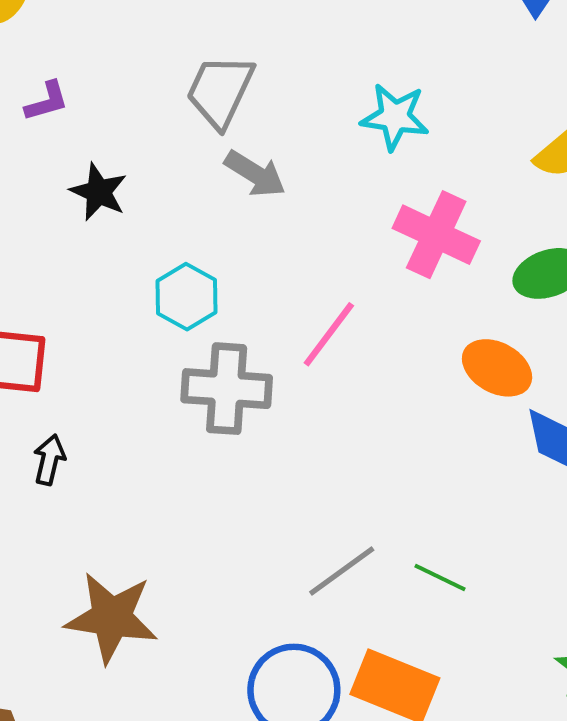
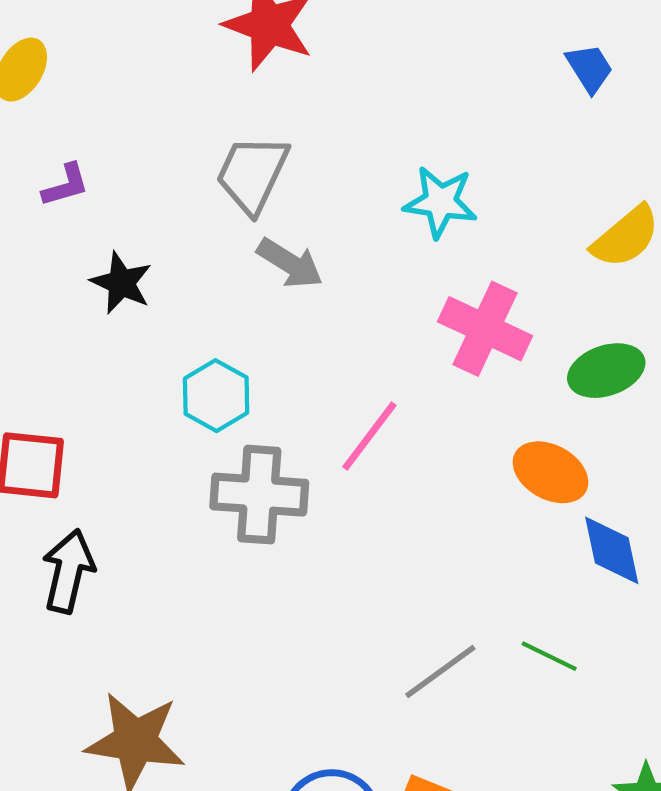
black arrow: (49, 460) -> (68, 571), size x1.5
gray line: (342, 571) -> (440, 672), moved
green line: (440, 577) -> (549, 656), moved

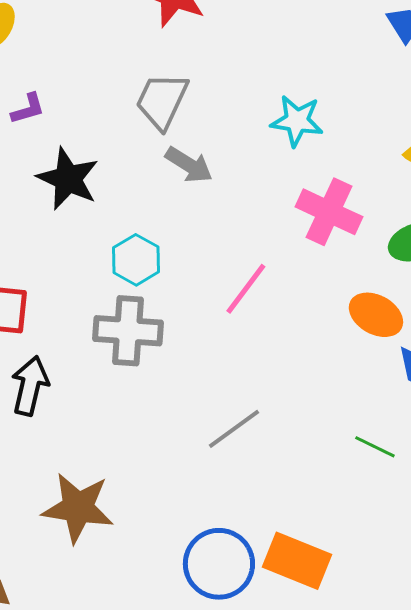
black star: (121, 283) -> (68, 179), size x1.4
gray cross: (259, 495) -> (128, 331), moved
gray line: (440, 672) -> (234, 429), moved

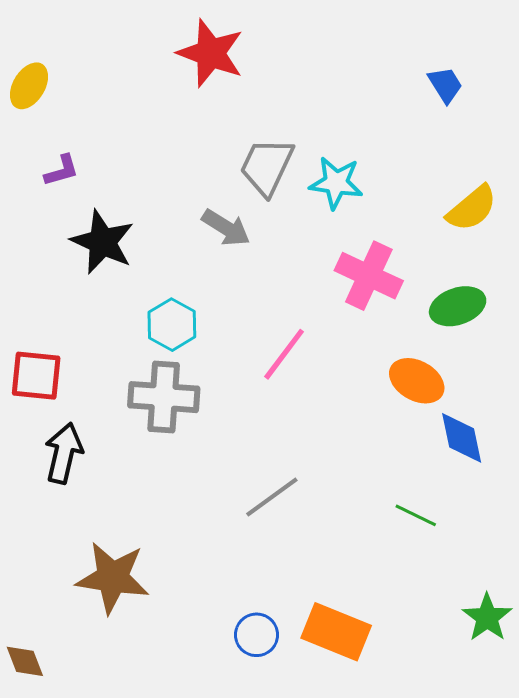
gray trapezoid: (162, 101) -> (267, 166), moved
blue circle: (219, 564) -> (257, 635), size x0.6

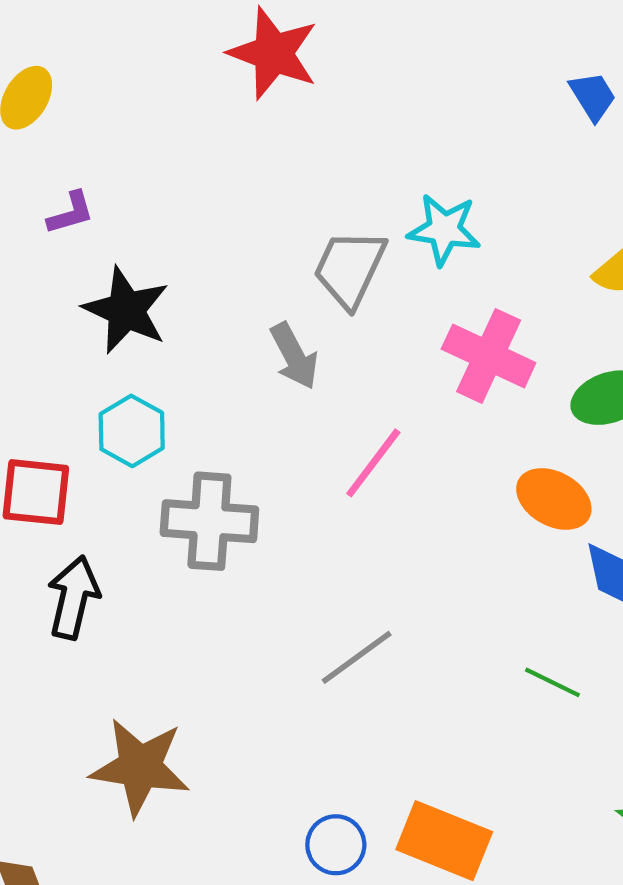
gray trapezoid: (267, 166) -> (350, 268), moved
gray arrow: (226, 228) -> (294, 356), moved, turned 30
cyan hexagon: (172, 325) -> (132, 431), moved

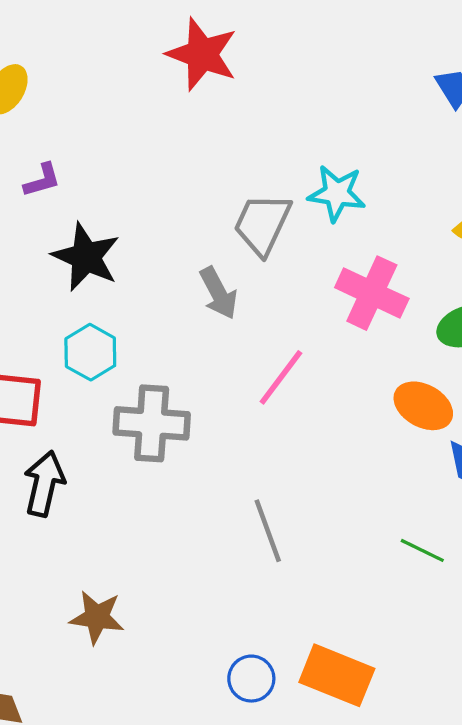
gray line: (357, 657) -> (268, 531), turned -74
brown star: (140, 767) -> (97, 617), size x0.7

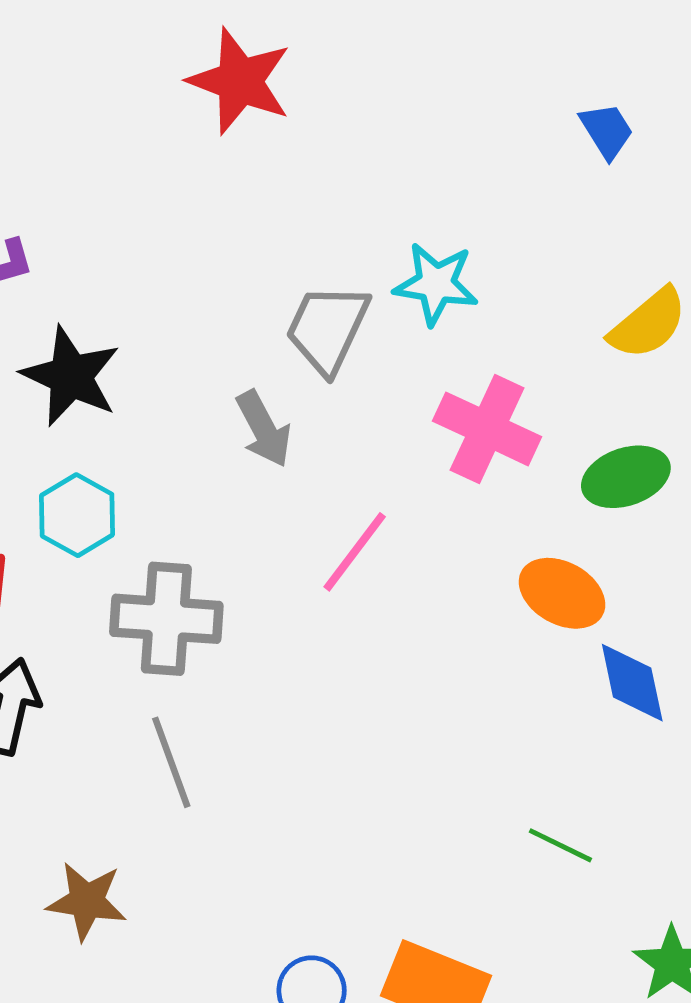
gray line: (268, 531) -> (171, 762), moved
green line: (422, 550) -> (560, 845), moved

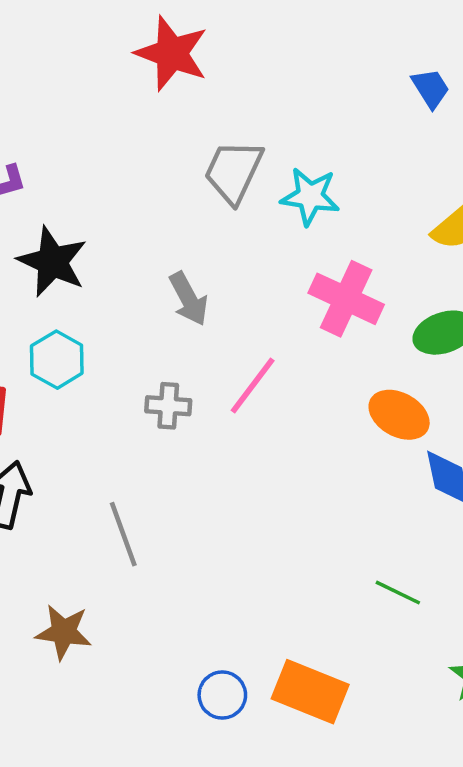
gray trapezoid: (328, 328) -> (234, 172), moved
gray cross: (166, 619) -> (168, 406), moved, size x0.6

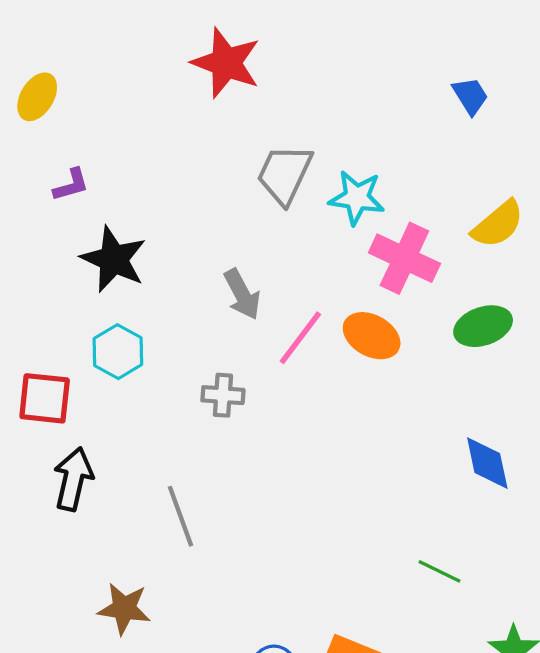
pink cross: (346, 299) -> (404, 258), moved
pink line: (253, 385) -> (300, 338), moved
orange ellipse: (399, 415) -> (372, 336), moved

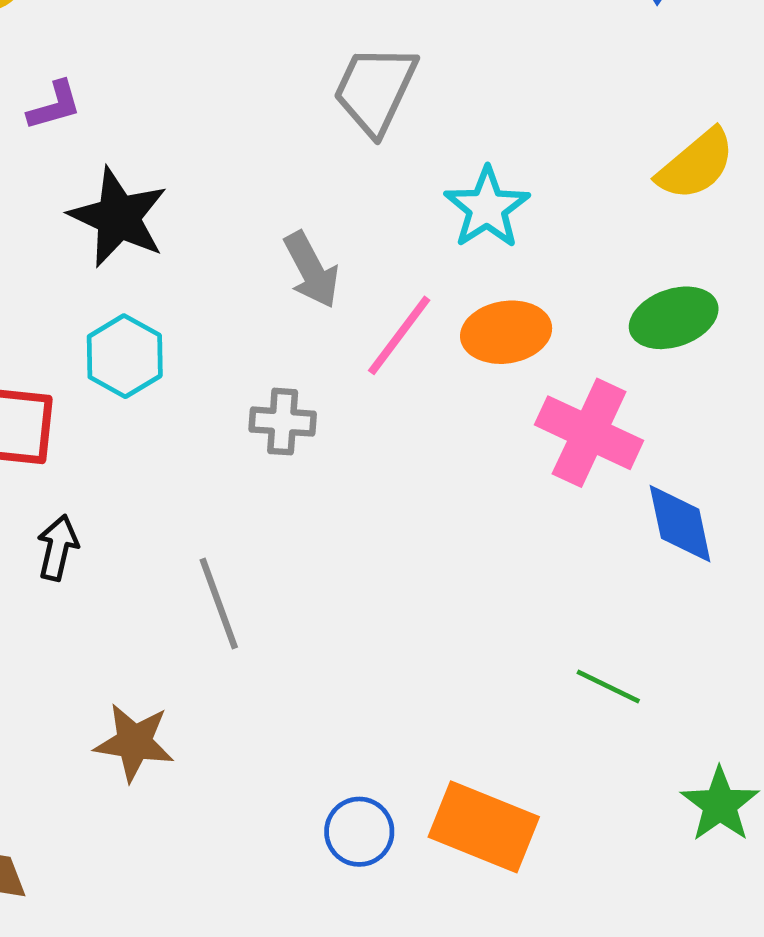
cyan star: (357, 198) -> (487, 208), moved, turned 30
pink cross: (404, 258) -> (589, 433), moved
orange ellipse: (372, 336) -> (506, 332), turned -38
black arrow: (73, 479) -> (58, 548), size x0.7

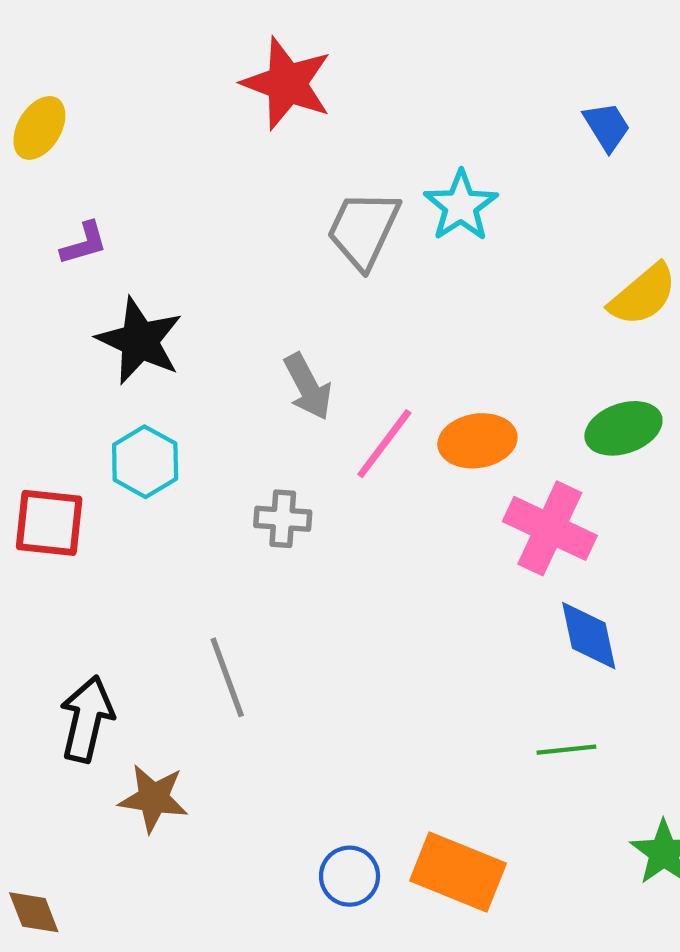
cyan star: (487, 208) -> (461, 206), moved
blue diamond: (680, 524) -> (589, 636), moved
black arrow: (58, 548) -> (87, 719), moved, size x1.5
green line: (608, 686) -> (566, 750), turned -32

